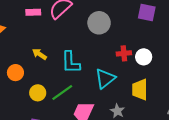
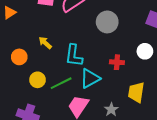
red cross: (124, 53) -> (117, 62), moved
white circle: (144, 57) -> (145, 51), moved
cyan triangle: (105, 79) -> (90, 78), moved

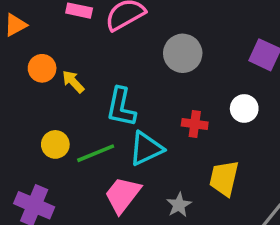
orange circle: (19, 57) -> (42, 68), moved

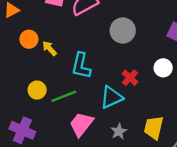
red cross: (195, 124) -> (130, 78), turned 35
cyan triangle: (146, 149) -> (111, 97), moved
yellow trapezoid: (224, 178) -> (154, 128), moved

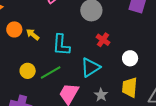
white circle: (163, 68) -> (130, 58), moved
red cross: (130, 78) -> (103, 40), moved

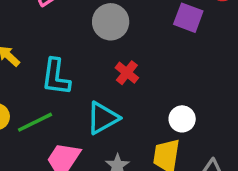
white circle: (130, 58) -> (182, 119), moved

